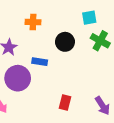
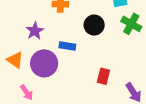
red rectangle: (65, 102) -> (103, 76), moved

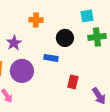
green cross: (131, 24) -> (97, 37), turned -36
blue rectangle: (67, 46) -> (51, 58), moved

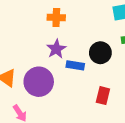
black circle: (65, 38) -> (100, 53), moved
purple star: (14, 43) -> (56, 49), moved

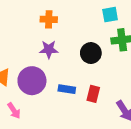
purple star: (56, 49) -> (49, 49), turned 30
blue rectangle: (75, 65) -> (67, 89), moved

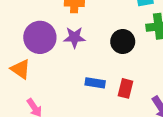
purple circle: (32, 81) -> (40, 37), moved

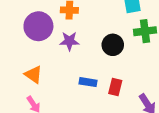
purple circle: (40, 37) -> (38, 26), moved
orange triangle: (21, 69) -> (33, 75), moved

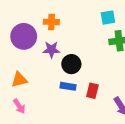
black circle: (113, 45) -> (71, 64), moved
orange triangle: (33, 75) -> (19, 80), turned -49

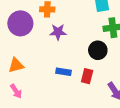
purple star: (51, 50) -> (58, 32), moved
black circle: (71, 64) -> (98, 50), moved

